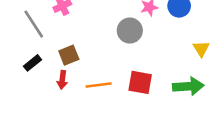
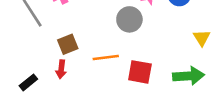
black rectangle: (32, 63) -> (28, 82), moved
orange line: (99, 85) -> (106, 57), moved

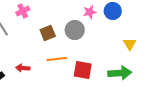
brown square: (68, 44) -> (48, 33), moved
red arrow: (61, 69) -> (23, 68), turned 88

